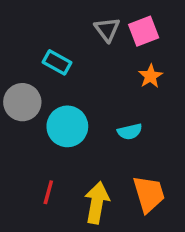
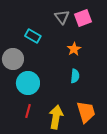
orange star: (151, 76) -> (74, 49), moved
cyan circle: (67, 126) -> (28, 83), moved
cyan semicircle: (130, 132) -> (75, 76), turned -72

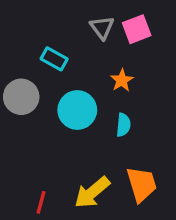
cyan circle: (28, 83) -> (77, 110), moved
red line: (28, 111) -> (41, 202), moved
yellow arrow: (56, 117) -> (92, 192), turned -140

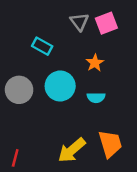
gray circle: (21, 97) -> (19, 90), moved
cyan semicircle: (123, 125) -> (96, 98), turned 84
red line: (41, 202) -> (15, 158), moved

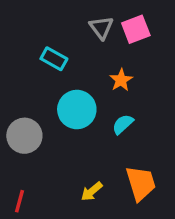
gray circle: (19, 90) -> (24, 136), moved
cyan semicircle: (96, 98) -> (123, 124), turned 138
yellow arrow: (72, 150) -> (92, 191), size x0.6

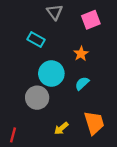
gray triangle: (101, 28) -> (55, 12), moved
gray circle: (24, 136) -> (37, 98), moved

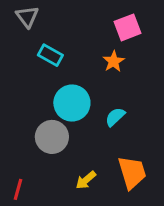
gray triangle: (55, 12) -> (27, 17), moved
orange star: (81, 54) -> (114, 61), moved

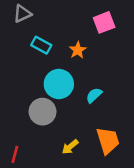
gray triangle: (27, 17) -> (22, 14), turned 42
orange star: (114, 61) -> (78, 50), moved

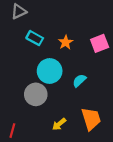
pink square: (104, 22) -> (100, 43), moved

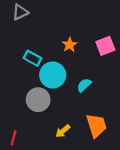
cyan rectangle: (35, 38) -> (33, 58), moved

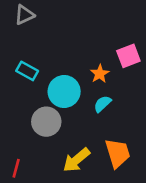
orange star: (70, 45) -> (100, 74), moved
cyan rectangle: (33, 58) -> (27, 71), moved
yellow arrow: (63, 131) -> (76, 160), size x1.5

